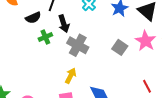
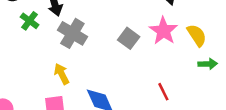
green cross: (45, 37) -> (30, 21), turned -32
yellow arrow: (71, 76) -> (62, 74), turned -56

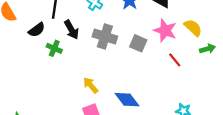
gray cross: (72, 33) -> (105, 37), moved
red line: (163, 92) -> (175, 60), moved

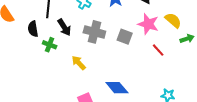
black semicircle: (37, 30) -> (33, 29), turned 119
yellow arrow: (91, 85) -> (79, 63), moved

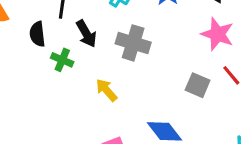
gray square: (125, 37) -> (198, 85), moved

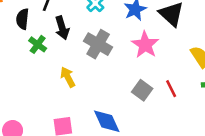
pink star: (217, 34) -> (145, 45), moved

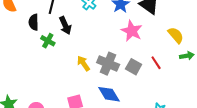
gray cross: (98, 44) -> (108, 64), moved
yellow arrow: (68, 77) -> (83, 63), moved

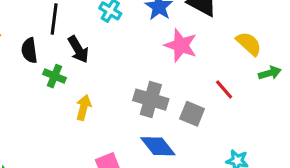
yellow arrow: (83, 63) -> (84, 107), moved, turned 56
gray square: (134, 67) -> (192, 114), moved

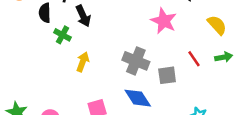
green arrow: (270, 73) -> (224, 57), moved
gray square: (192, 114) -> (167, 75), turned -36

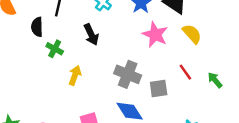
black arrow: (83, 16) -> (91, 35), moved
yellow semicircle: (217, 25) -> (192, 34), moved
green arrow: (224, 57) -> (215, 80), moved, turned -119

